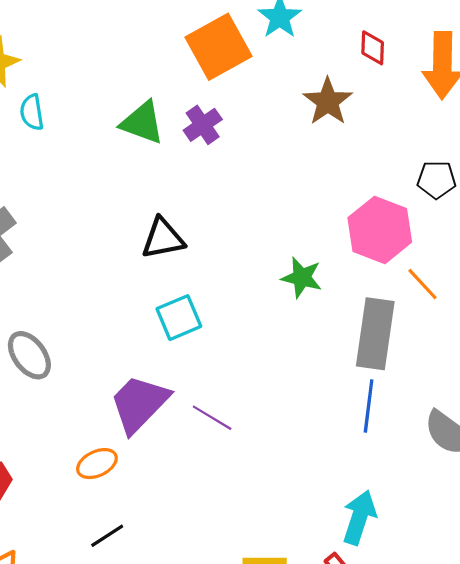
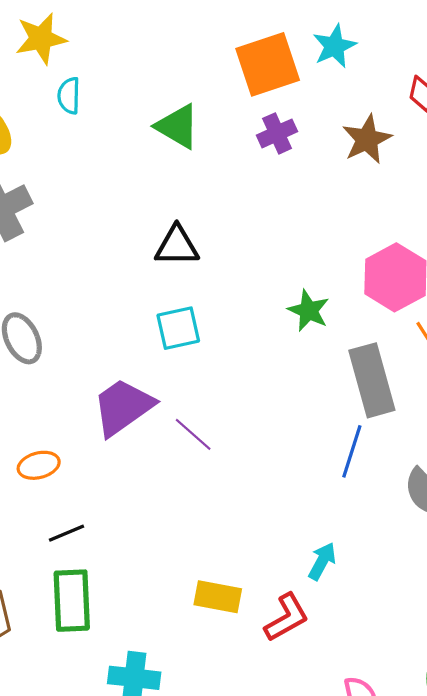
purple cross: (203, 125) -> (277, 133), moved
gray rectangle: (375, 334) -> (372, 380), turned -34
orange ellipse: (97, 464) -> (39, 465), moved
cyan arrow: (359, 517) -> (322, 561), size x0.7

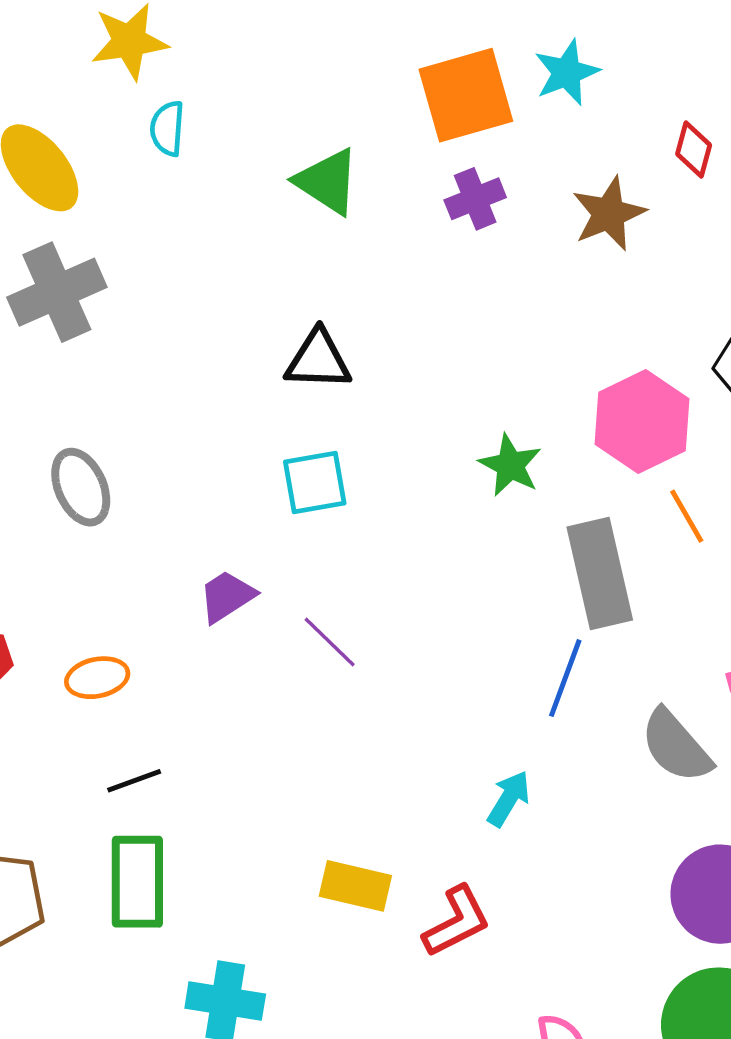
purple trapezoid: (123, 407) -> (227, 596), size x0.6
cyan arrow: (322, 561) -> (509, 799), moved

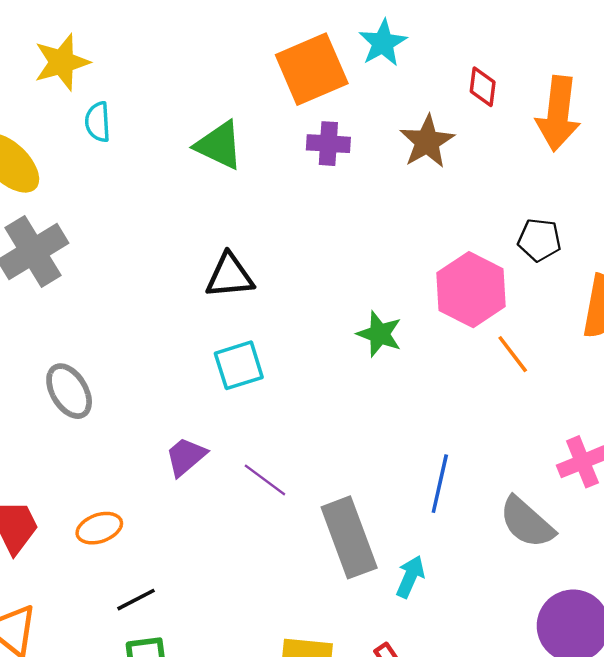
purple cross: (475, 199) -> (328, 144), turned 33
gray rectangle: (600, 573) -> (349, 537), moved

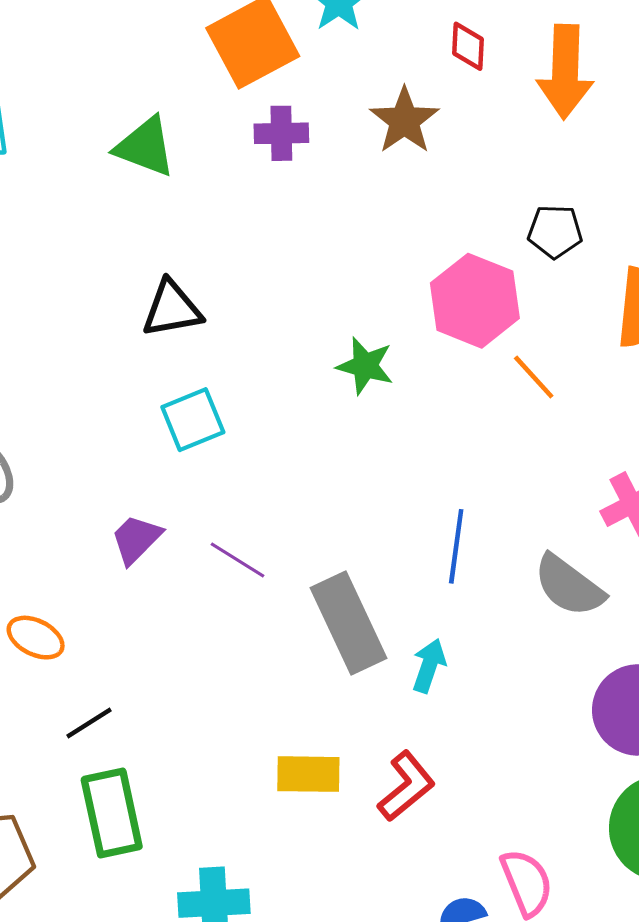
orange ellipse: (99, 528) -> (36, 638), turned 51

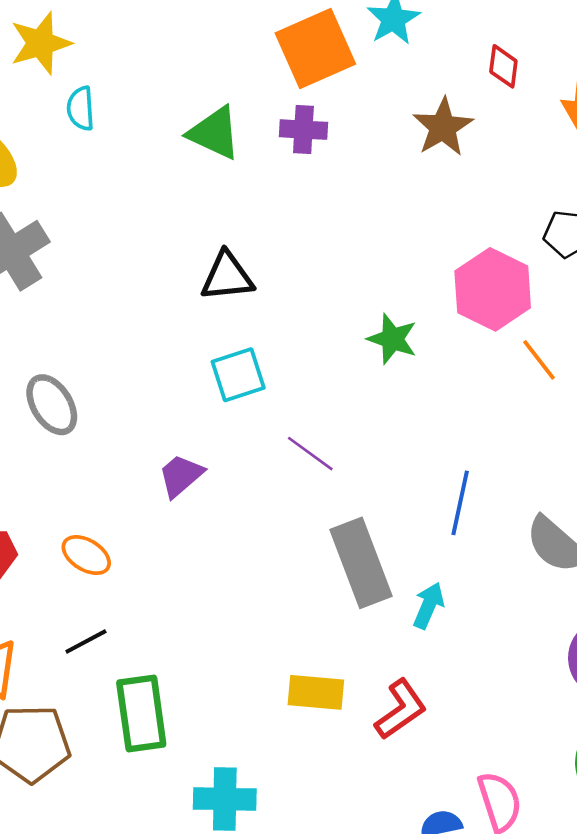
purple cross: (281, 133) -> (303, 130), moved
purple line: (237, 560) -> (310, 454), moved
black line: (89, 723) -> (86, 641), moved

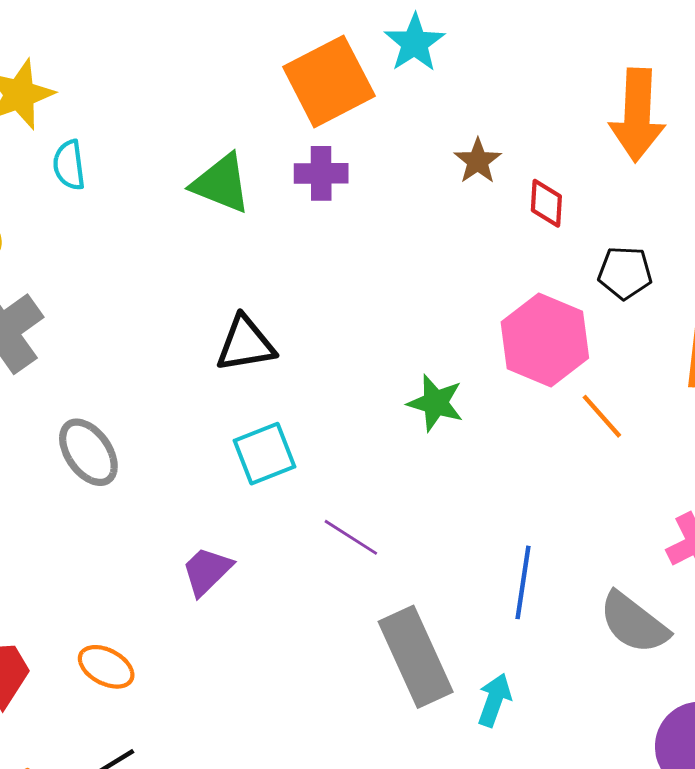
red diamond: (503, 66) -> (546, 203), moved
brown star: (443, 127) -> (478, 161), size x0.7
gray ellipse: (52, 405) -> (88, 452), moved

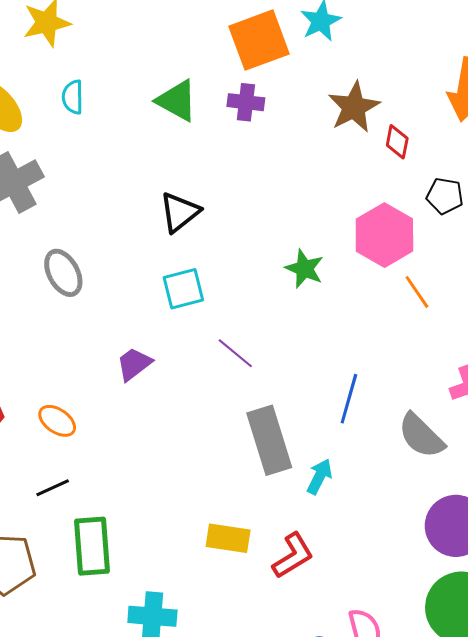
brown star: (478, 161) -> (354, 107), size x1.6
cyan semicircle: (69, 165) -> (73, 97), moved
black triangle: (245, 344) -> (180, 212), turned -36

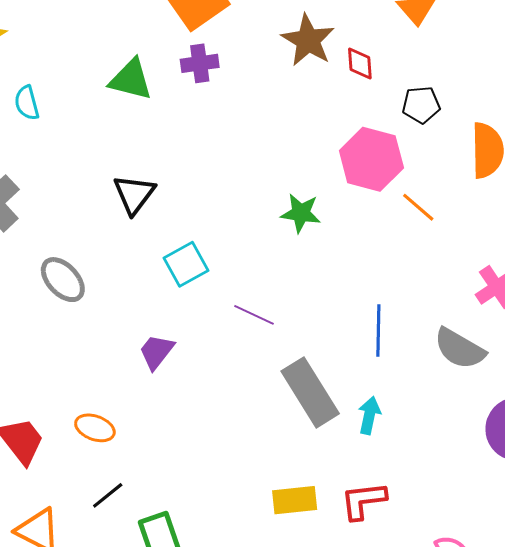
black triangle: (180, 212) -> (134, 194), moved
red L-shape: (293, 556) -> (363, 501), turned -141

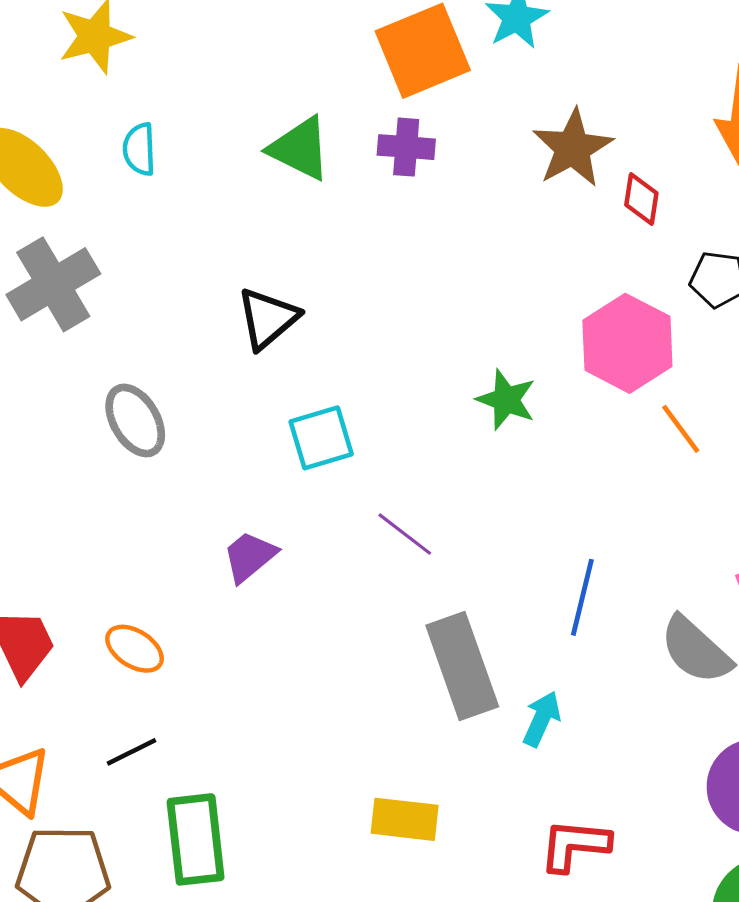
red L-shape: (363, 501) -> (575, 845), moved

